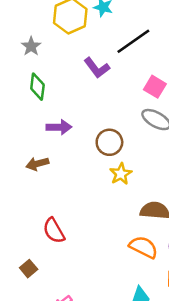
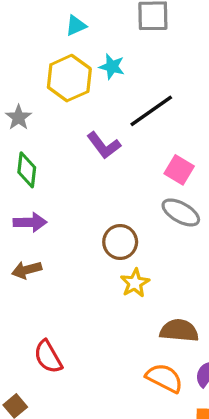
purple arrow: (59, 127) -> (30, 222), moved

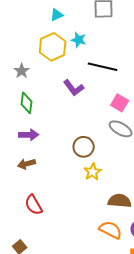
black line: (151, 111) -> (103, 67), turned 48
red semicircle: (48, 357) -> (34, 205), moved

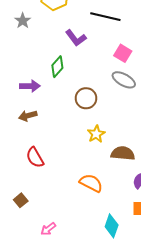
green diamond: (27, 103) -> (57, 67), moved, turned 35
yellow star: (93, 172) -> (96, 134), moved
orange semicircle: (111, 230) -> (91, 183), moved

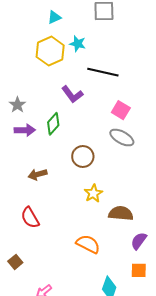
gray star: (23, 21) -> (17, 105), moved
purple arrow: (30, 86) -> (25, 130), moved
brown arrow: (28, 116) -> (37, 174), moved

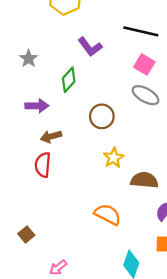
black line: (103, 72) -> (141, 31), moved
purple arrow: (25, 130) -> (37, 106), moved
red semicircle: (30, 218) -> (43, 165), moved, turned 35

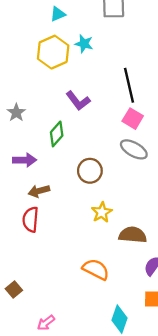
black line: (141, 31) -> (129, 85), turned 64

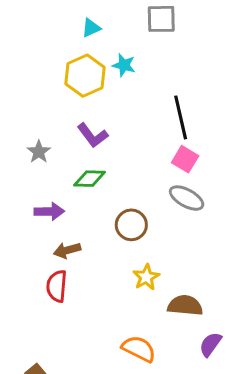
purple L-shape: (78, 101) -> (93, 135), moved
green diamond: (57, 134) -> (90, 179), turned 50

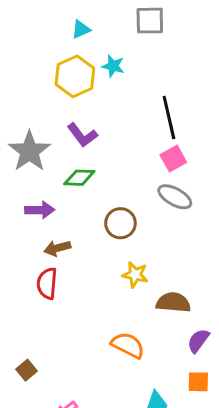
gray star: (39, 152) -> (29, 151), size x1.8
pink square: (185, 159) -> (173, 159), turned 30
yellow star: (146, 277) -> (135, 275), turned -30

